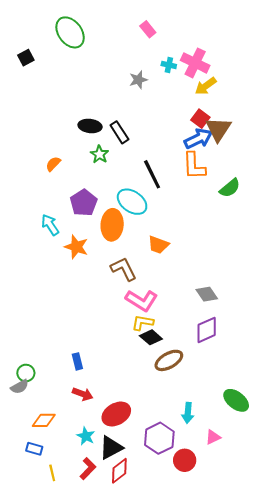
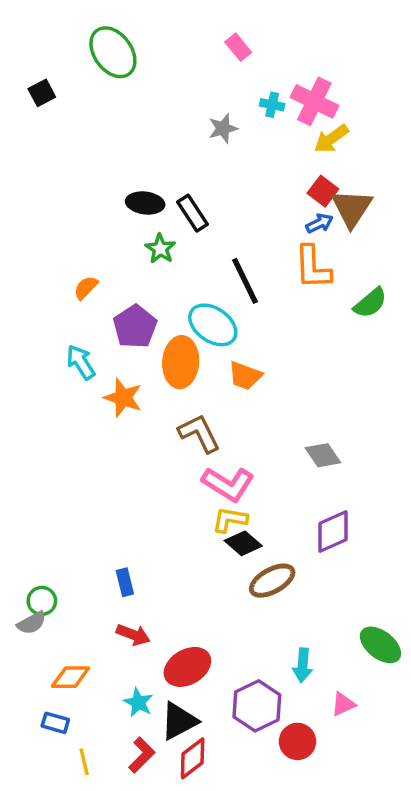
blue arrow: (198, 139) -> (320, 223), size x0.6
orange semicircle: (53, 164) -> (86, 288), moved
orange trapezoid: (158, 245) -> (245, 376), moved
gray diamond: (207, 294) -> (323, 455), moved

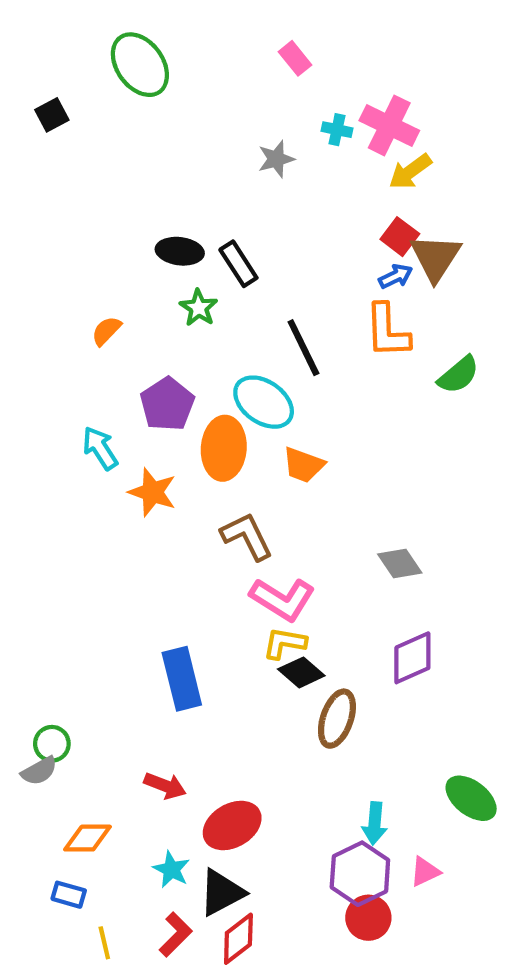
orange semicircle: (86, 288) -> (106, 331), moved
brown ellipse: (272, 581) -> (337, 719), turned -42
blue rectangle: (125, 582) -> (182, 679), moved, size x1.8
purple hexagon: (257, 706) -> (360, 874), moved

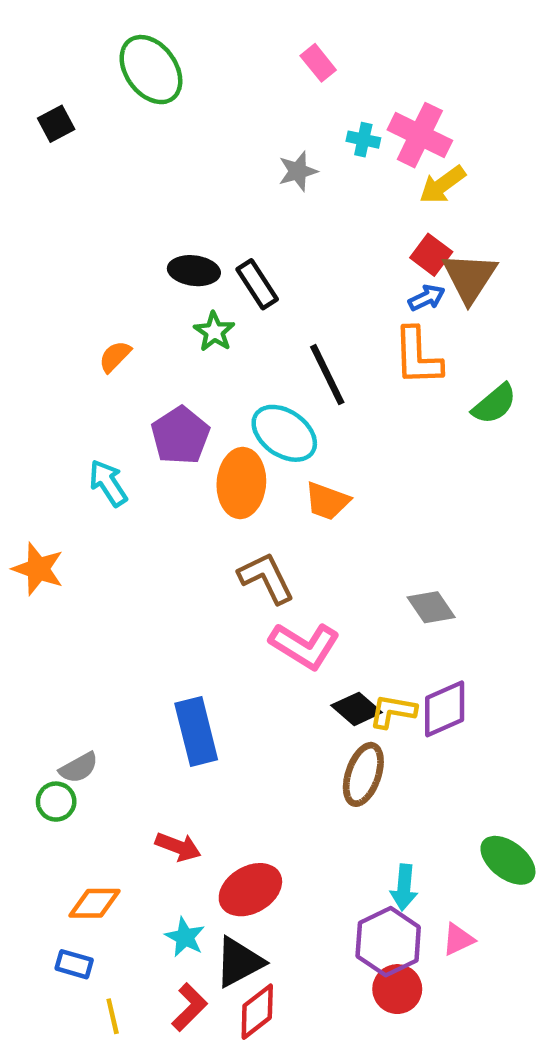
orange star: (152, 492) -> (38, 569), moved
yellow L-shape: (285, 643) -> (393, 711), moved
black diamond: (301, 672) -> (357, 709), moved
gray semicircle: (39, 771) -> (79, 768), moved

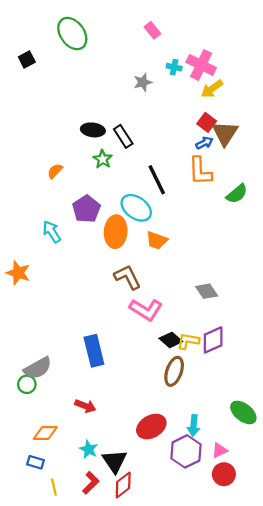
gray semicircle: (79, 768) -> (38, 368), size x1.5
red ellipse: (250, 890) -> (151, 427), moved
black triangle: (239, 962) -> (115, 461), turned -36
red circle: (397, 989) -> (224, 474), moved

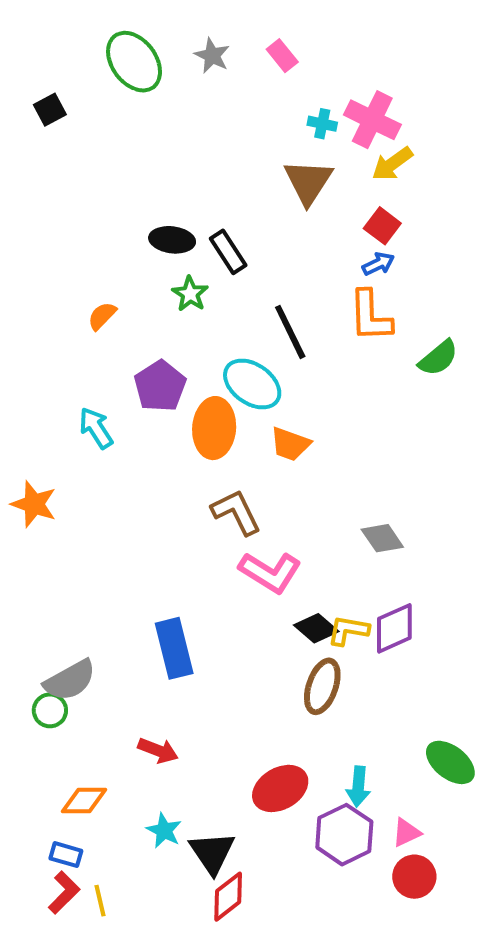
gray star: (143, 82) -> (212, 56), moved, turned -30
brown triangle: (225, 133) -> (308, 182), moved
red L-shape: (91, 483) -> (64, 893), moved

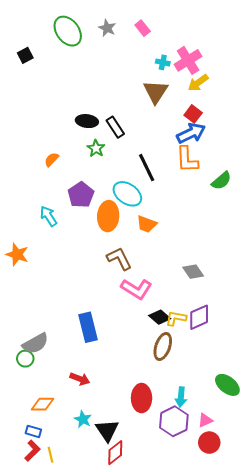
pink cross: (372, 120) -> (188, 60), turned 32
blue arrow: (378, 264) -> (191, 133), size x1.8
red ellipse: (280, 788) -> (142, 398), turned -60

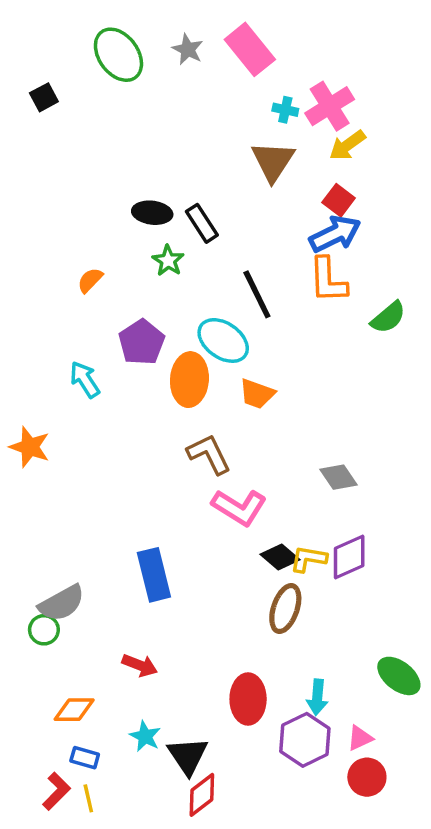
pink rectangle: (143, 28) -> (250, 49), size x1.8
blue rectangle: (33, 431) -> (85, 758), moved

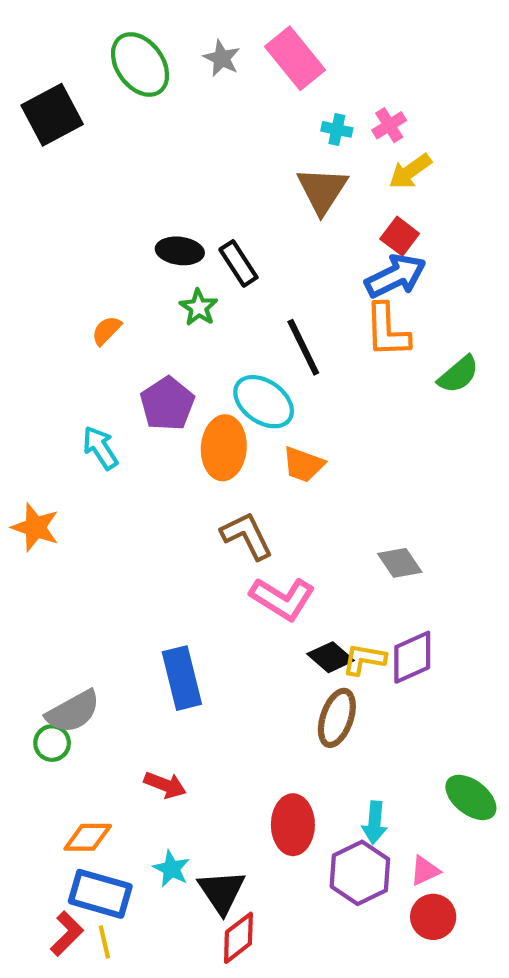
black square: (44, 97) -> (52, 115), size x1.8
pink cross: (330, 106) -> (389, 125), size x0.6
blue rectangle: (85, 758) -> (100, 894), size x1.8

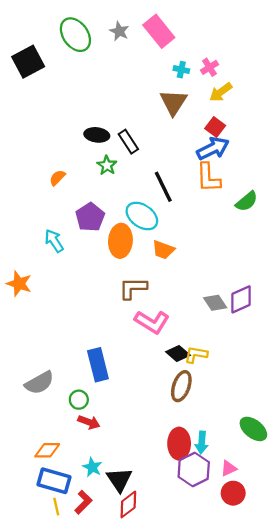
brown L-shape: (247, 536) -> (133, 288), turned -64
purple diamond: (412, 657) -> (241, 299), moved
green circle: (52, 743) -> (79, 400), moved
red ellipse: (293, 825) -> (179, 444), moved
red L-shape: (67, 934) -> (83, 502), moved

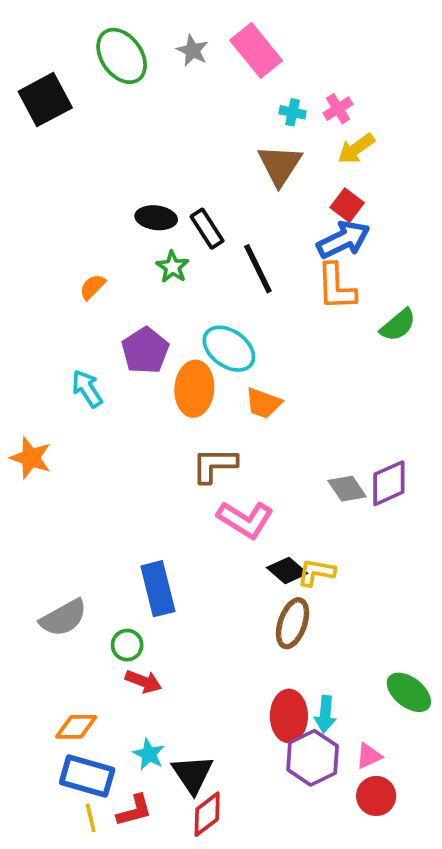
black line: (163, 187) -> (258, 269), moved
red L-shape: (83, 502) -> (134, 811), turned 30

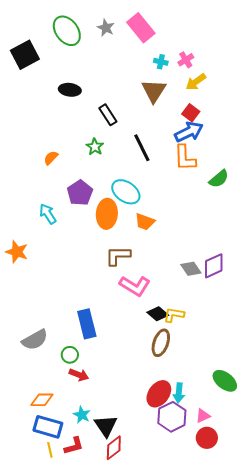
black ellipse: (156, 218) -> (70, 90), moved
black rectangle: (207, 229) -> (108, 115), moved
red ellipse: (289, 716) -> (159, 394), turned 36

